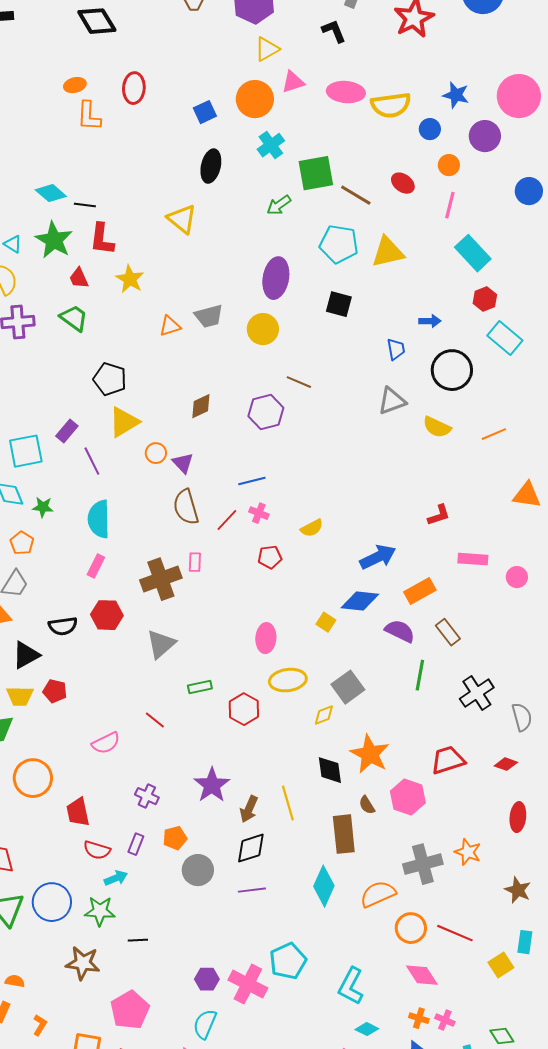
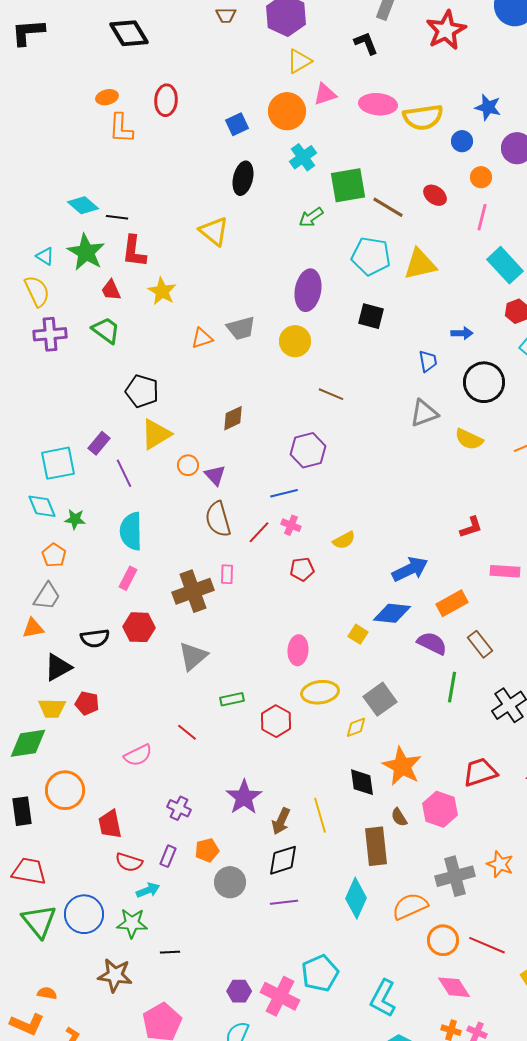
purple hexagon: (266, 412) -> (308, 450), moved

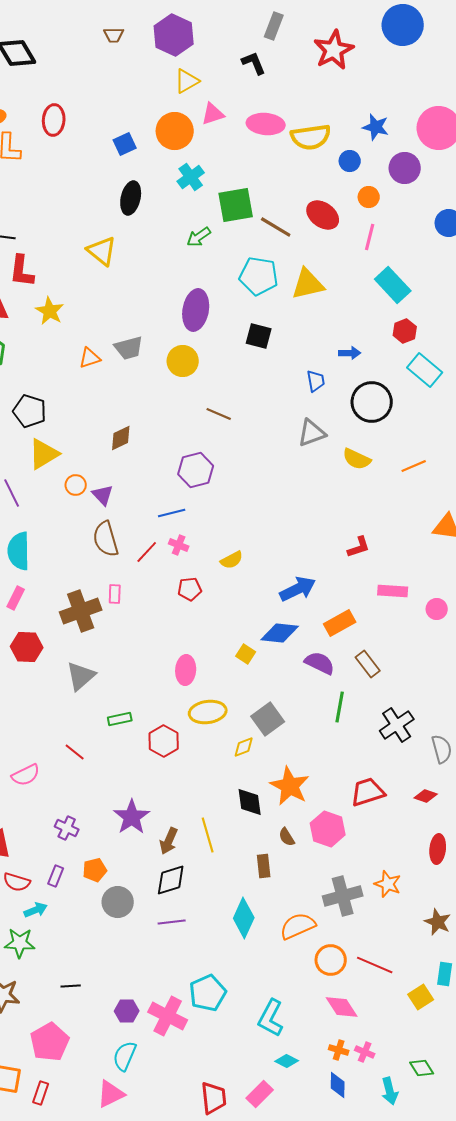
red ellipse: (435, 195) -> (323, 215), size x1.4
brown rectangle: (376, 846) -> (264, 866), size x0.6
black line: (170, 952) -> (71, 986), moved

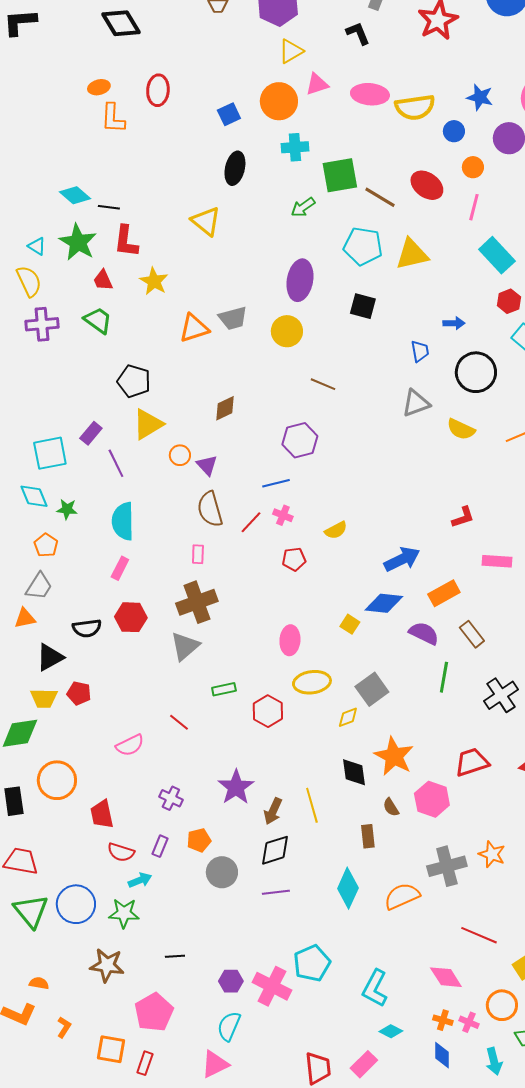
cyan cross: (191, 177) -> (295, 147), turned 32
orange triangle: (90, 358) -> (194, 328), size x1.4
pink rectangle: (115, 594) -> (198, 554), moved
brown cross: (81, 611) -> (197, 602), moved
orange circle: (331, 960) -> (502, 1005), moved

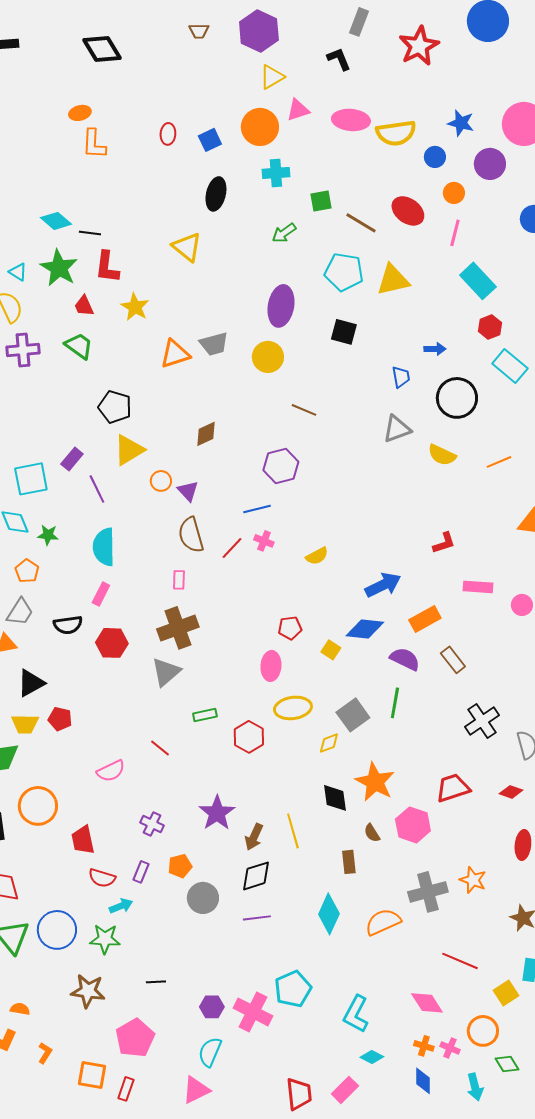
red ellipse: (158, 90) -> (168, 134), moved, size x0.7
green square: (340, 175) -> (321, 201), size x0.6
red pentagon: (294, 559) -> (290, 628), moved
black semicircle: (87, 628) -> (68, 625), moved
green line: (444, 677) -> (395, 703), moved

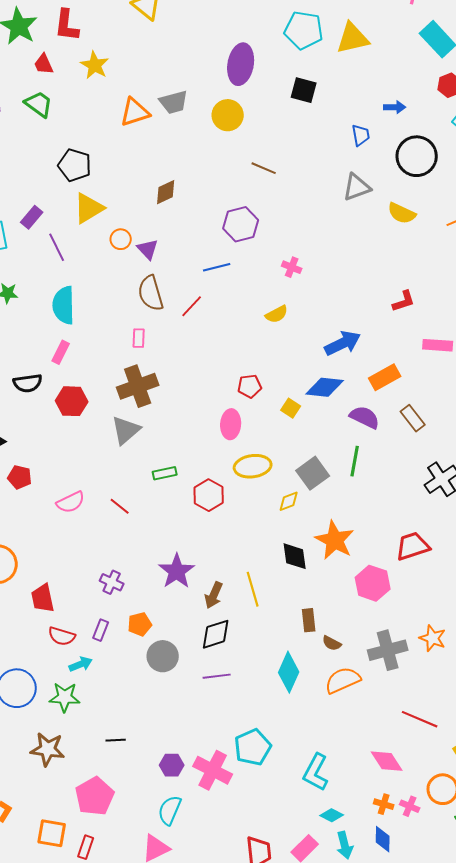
pink cross: (264, 541) -> (292, 267), moved
pink semicircle: (111, 771) -> (71, 502), moved
brown semicircle: (372, 833) -> (332, 643), moved, turned -30
cyan arrow: (475, 1087) -> (345, 845), moved

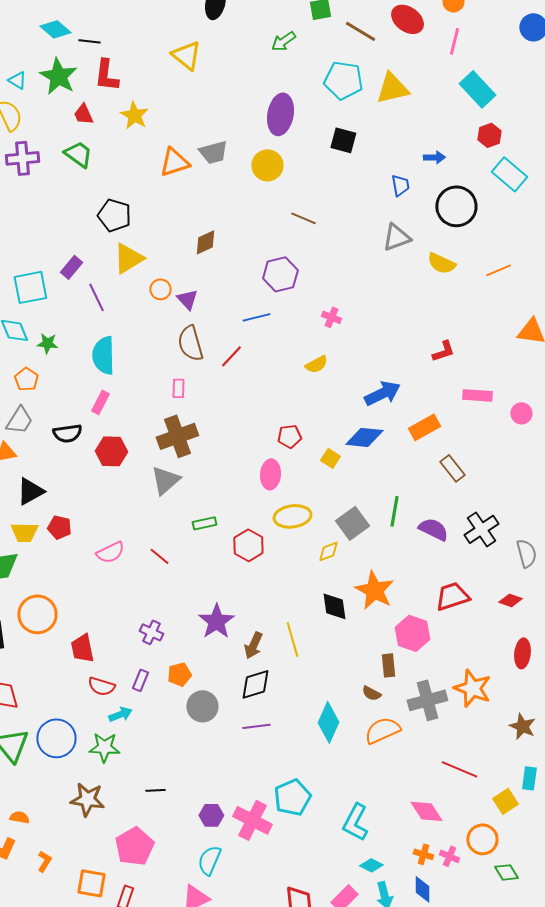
purple semicircle: (365, 417) -> (433, 529), moved
brown rectangle: (309, 620) -> (388, 665), moved
orange star: (433, 638) -> (472, 688), size x1.4

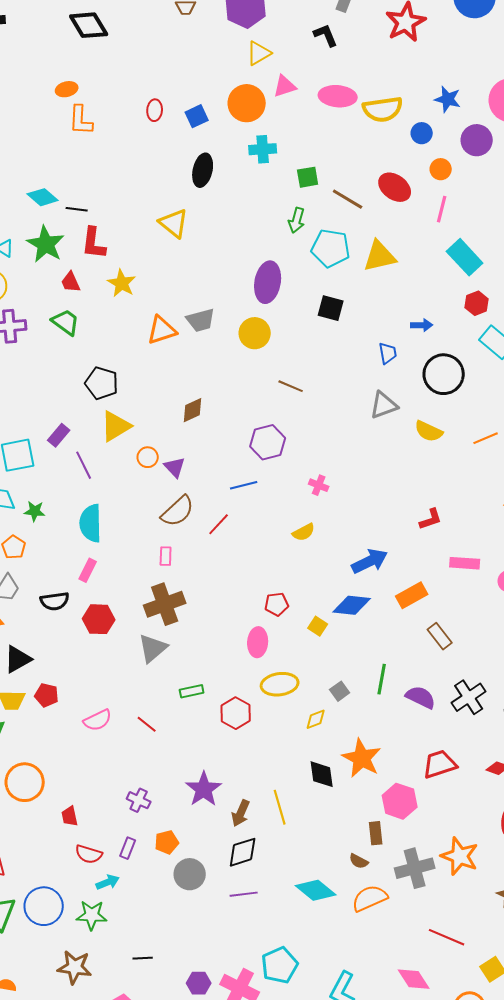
green arrow: (283, 41) -> (297, 220), moved, turned -40
brown semicircle: (190, 343) -> (178, 511), turned -117
gray square: (352, 523) -> (340, 691), size x0.6
red trapezoid: (82, 648) -> (70, 816), size x0.7
cyan diamond: (328, 722) -> (316, 890), turned -75

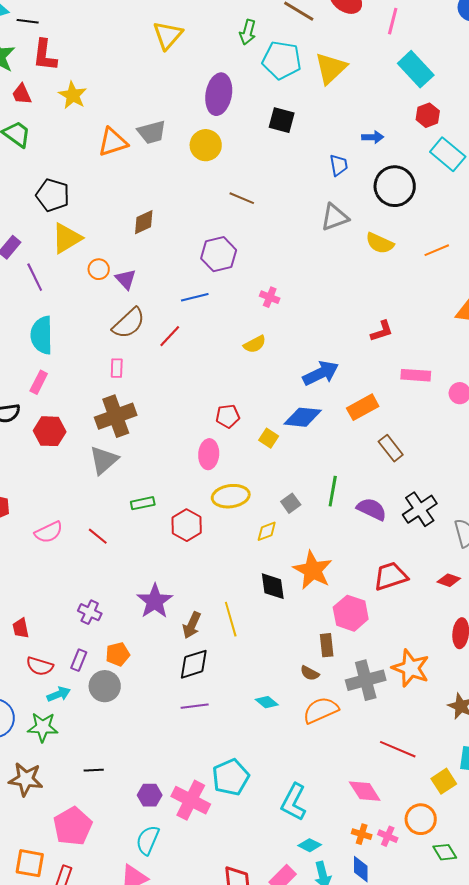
yellow triangle: (174, 223) -> (168, 35), moved, turned 32
yellow triangle: (380, 256) -> (331, 68), turned -30
gray circle: (190, 874) -> (105, 686), moved
cyan diamond: (316, 890) -> (267, 702), size x0.6

